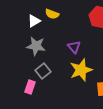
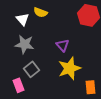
white triangle: (34, 21) -> (22, 19), turned -40
pink rectangle: (30, 87) -> (18, 85), turned -40

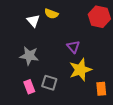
gray star: (24, 44) -> (29, 56), moved
gray square: (31, 69) -> (49, 83), moved, turned -35

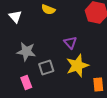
white triangle: (33, 21) -> (15, 17), moved
gray square: (49, 83) -> (46, 68), moved, turned -35

